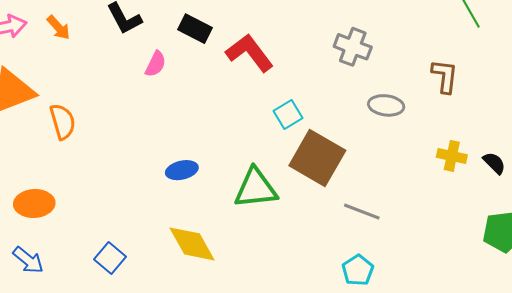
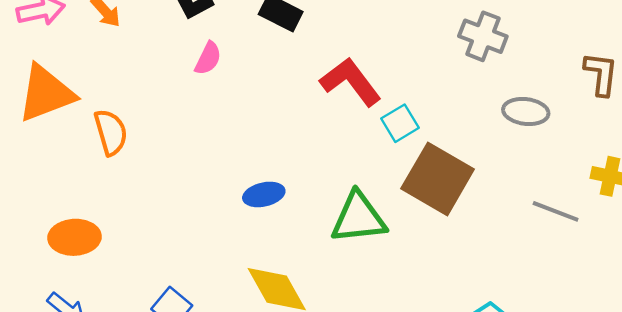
red L-shape: (250, 53) -> (351, 82), moved
pink semicircle: (156, 64) -> (208, 58), moved
gray line: (362, 212) -> (556, 211), moved

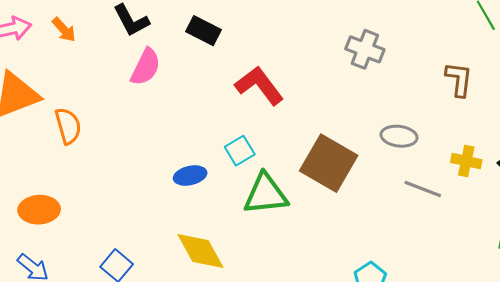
pink semicircle: (208, 58) -> (146, 67), size x1.4
gray ellipse: (526, 111) -> (399, 136), moved
cyan square: (400, 123) -> (240, 151), moved

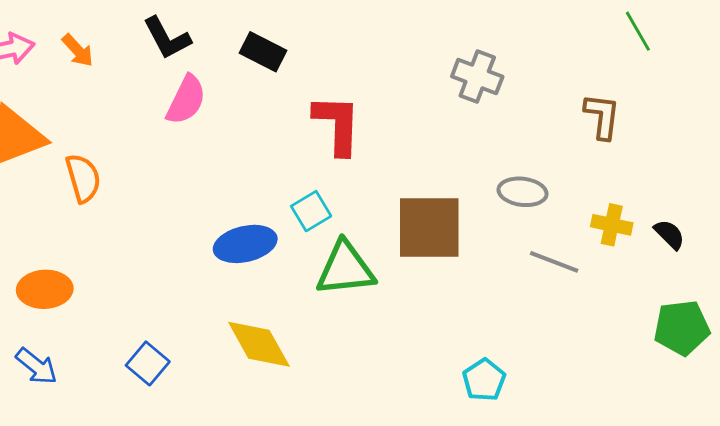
red L-shape: (259, 86) -> (337, 125), turned 39
brown square: (329, 163) -> (429, 228), turned -30
blue ellipse: (190, 176) -> (245, 244), size x1.4

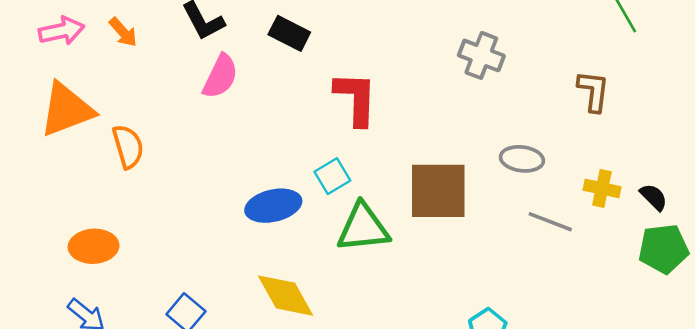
green pentagon: (682, 328) -> (664, 249), moved

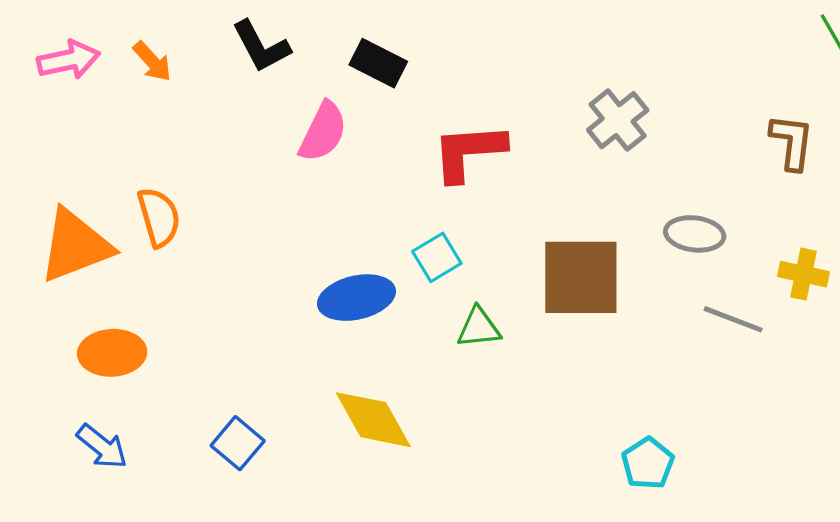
gray cross: (481, 55) -> (618, 120), moved, turned 30
pink semicircle: (220, 76) -> (323, 132), moved
red L-shape: (356, 99) -> (469, 152), turned -96
orange triangle: (66, 110) -> (75, 246), moved
green triangle: (363, 228) -> (479, 328), size x0.6

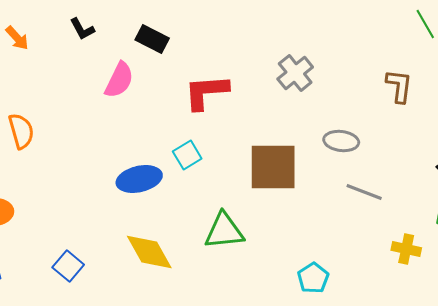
black L-shape: (261, 46) -> (82, 29), size x0.7
yellow cross: (803, 274) -> (406, 249), moved
green triangle: (479, 328) -> (224, 231), moved, size x1.5

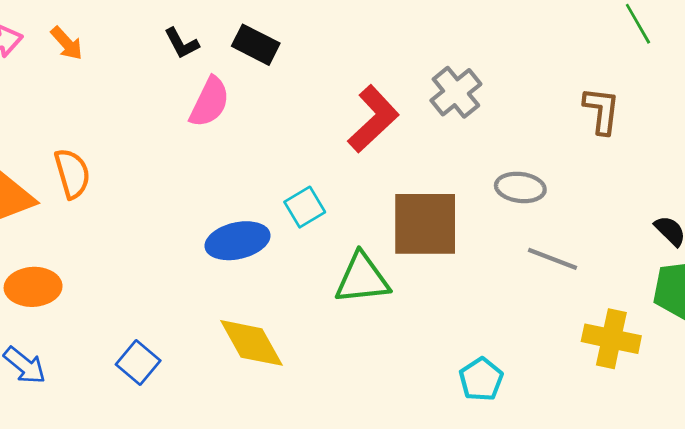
black L-shape: (82, 29) -> (181, 43), moved
red L-shape: (206, 92) -> (373, 119), moved, turned 141
green triangle: (224, 231) -> (362, 278), moved
yellow cross: (406, 249) -> (611, 339), size x1.4

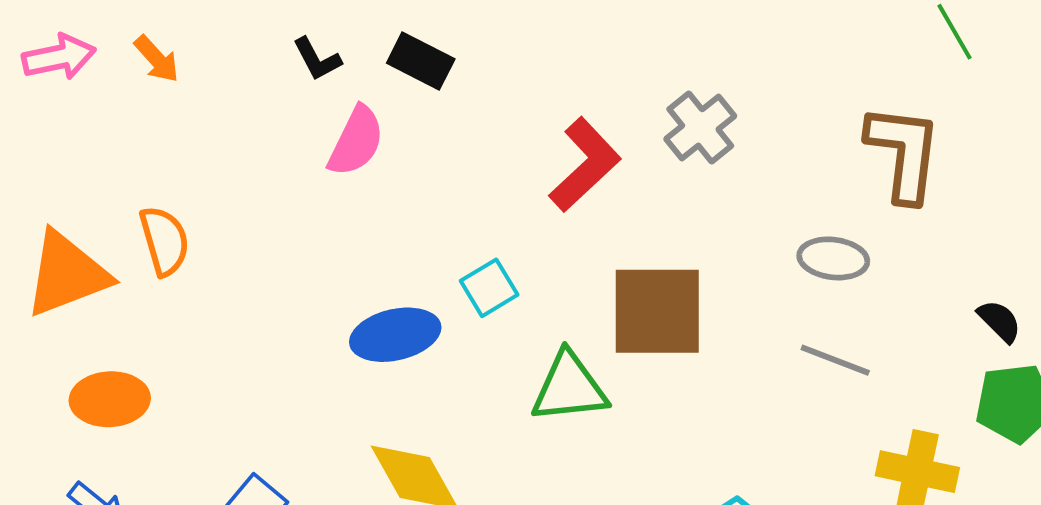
brown L-shape: (602, 110) -> (904, 153), size x1.5
gray ellipse: (520, 187) -> (833, 258), moved

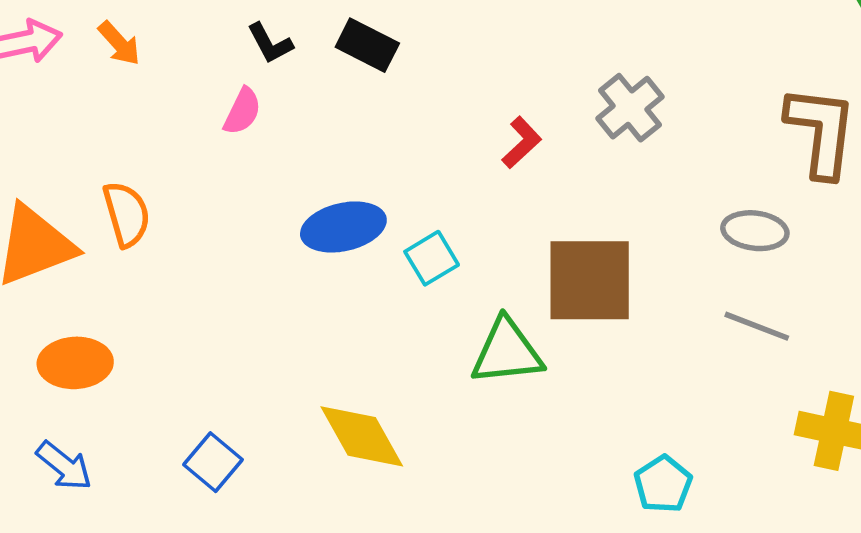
pink semicircle: (356, 141) -> (242, 111), moved, size x0.7
red L-shape: (585, 165) -> (522, 142), size x0.6
blue ellipse: (395, 335) -> (343, 227), moved

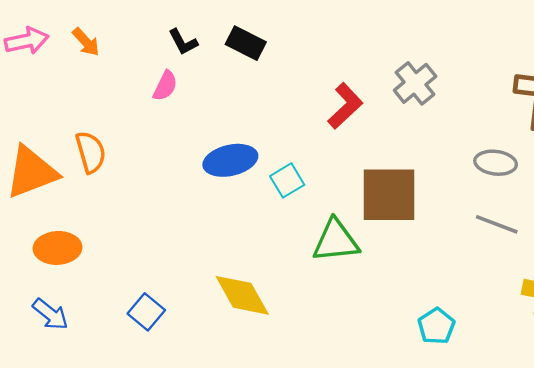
red L-shape: (522, 142) -> (345, 106), size x1.4

